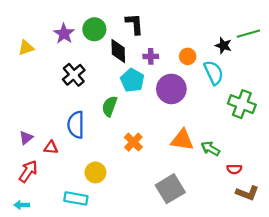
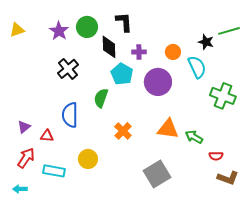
yellow triangle: (26, 48) -> (17, 30), moved
cyan rectangle: (76, 198) -> (54, 171), moved

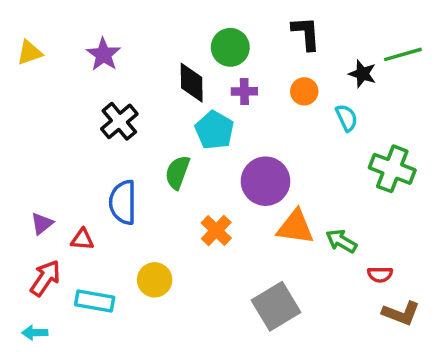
black L-shape: (124, 22) -> (306, 33), moved
green circle: (87, 27) -> (230, 47), moved
cyan semicircle: (197, 67) -> (347, 118), size x0.7
purple circle: (158, 82) -> (266, 181), moved

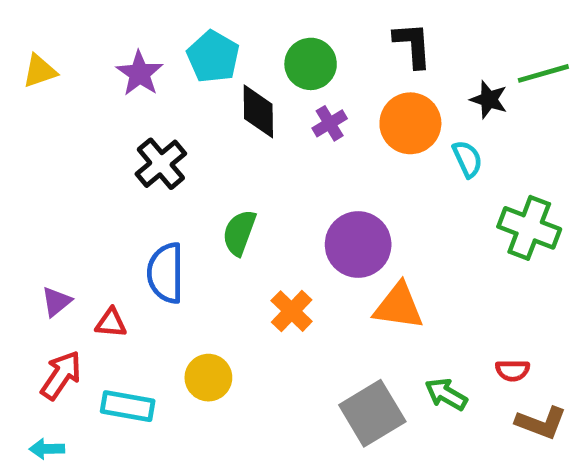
purple cross: (244, 91) -> (330, 123), turned -30
orange circle: (304, 91) -> (410, 123), size x1.6
cyan pentagon: (214, 130) -> (213, 57), moved
green arrow: (341, 241) -> (446, 394), moved

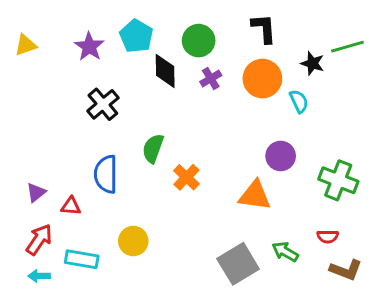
green cross: (529, 228) -> (338, 180), moved
purple circle: (358, 245) -> (281, 156), moved, size x0.7
orange cross: (292, 311) -> (186, 177), moved
cyan arrow: (47, 449) -> (39, 276), moved

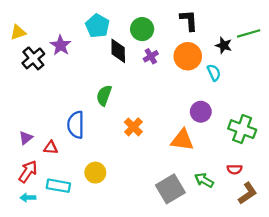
purple star: (89, 47) -> (61, 45), moved
black cross: (103, 104) -> (33, 58), moved
green semicircle: (153, 148) -> (104, 95), moved
brown L-shape: (346, 270) -> (248, 193), turned -55

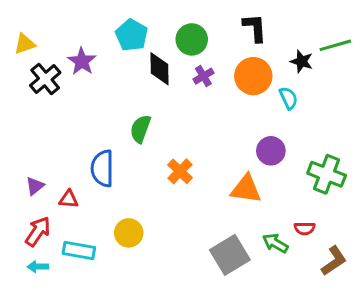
red semicircle: (235, 169) -> (305, 229), moved

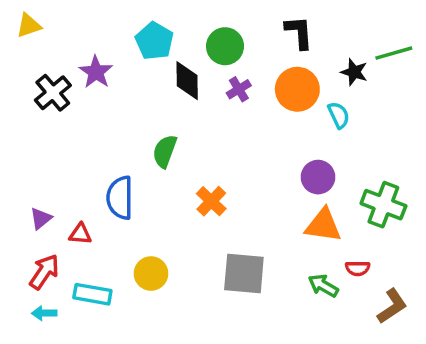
yellow triangle: (25, 44) -> (29, 26), moved
orange triangle: (246, 189) -> (323, 225), moved
gray square: (230, 255) -> (244, 274), moved, turned 36

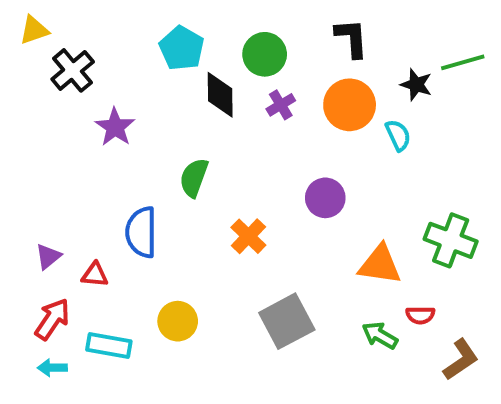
purple star: (96, 72) -> (115, 127), moved
black cross: (53, 93) -> (73, 70), moved
purple circle: (318, 177) -> (325, 198), moved
gray square: (244, 274) -> (287, 321), turned -33

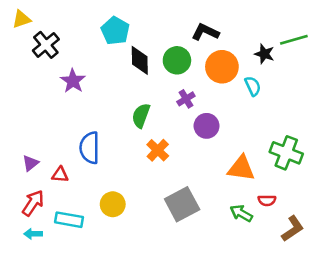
black L-shape: (352, 38) -> (205, 32), moved, turned -60
green circle: (265, 54) -> (177, 60), moved
purple cross: (281, 105) -> (186, 99), moved
green semicircle: (194, 178) -> (141, 116), moved

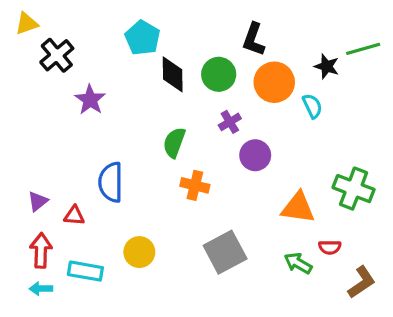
black L-shape: (205, 32) -> (254, 39), turned -96
orange cross: (158, 150) -> (195, 185), turned -30
red arrow: (33, 203) -> (41, 250), turned -32

